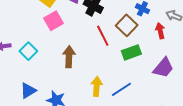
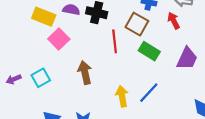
red line: (103, 36) -> (115, 41), turned 35
cyan square: (28, 51) -> (41, 78), turned 30
green rectangle: (131, 52) -> (149, 51), turned 66

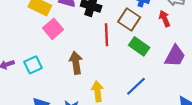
yellow arrow: (122, 96) -> (98, 91), moved

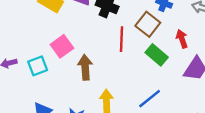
red arrow: (165, 19) -> (182, 39), moved
pink square: (53, 29) -> (62, 46), moved

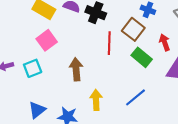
pink square: (62, 46) -> (47, 40), moved

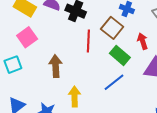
blue line: (135, 97) -> (114, 82), moved

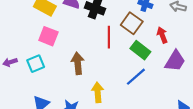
pink square: (27, 37) -> (48, 36), turned -30

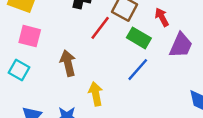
red line: (109, 37) -> (100, 28), turned 45
cyan square: (36, 64) -> (19, 70), turned -30

